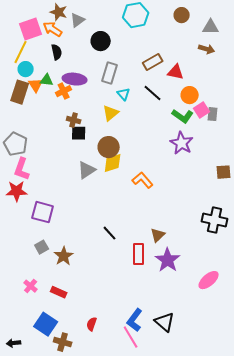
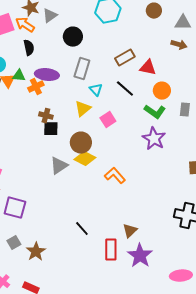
pink square: (202, 110) -> (108, 120), moved
yellow diamond: (113, 163) -> (85, 159), turned 45
pink ellipse: (209, 280) -> (181, 276), turned 35

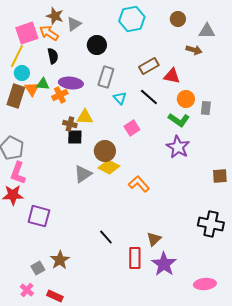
brown arrow: (179, 45) -> (194, 50), moved
yellow triangle: (83, 109) -> (85, 117), moved, turned 42
gray rectangle: (185, 110) -> (206, 108), moved
gray square: (14, 243) -> (38, 268), moved

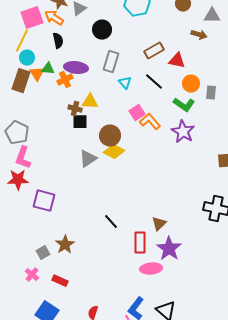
orange L-shape: (139, 184) -> (150, 122), moved
pink ellipse: (205, 284) -> (151, 269), moved

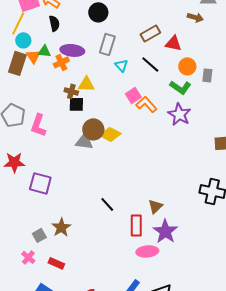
brown circle: (110, 136) -> (93, 129), moved
pink L-shape: (23, 158) -> (38, 125), moved
gray triangle: (88, 159) -> (84, 141), turned 42

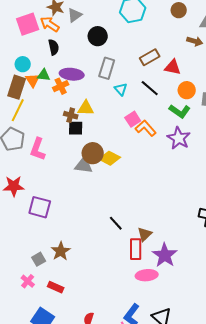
yellow line: (18, 23) -> (18, 110), moved
black line: (107, 204) -> (116, 223), moved
brown triangle: (155, 206) -> (145, 234), moved

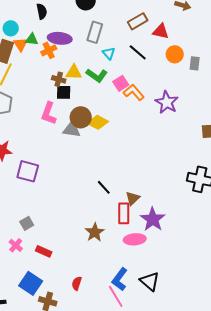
green L-shape: (180, 111) -> (97, 75), moved
pink L-shape: (38, 149) -> (49, 113), moved
brown star: (61, 251) -> (95, 232), moved

